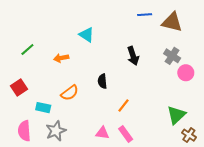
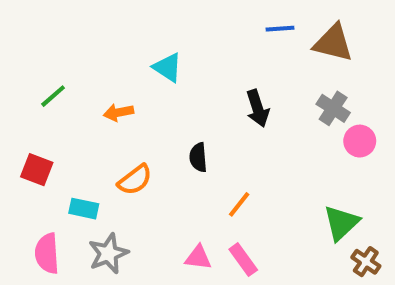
red square: (19, 88) -> (37, 170), turned -35

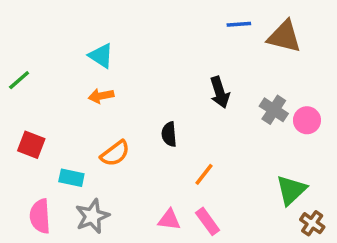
cyan triangle: (168, 67) -> (101, 56), moved
green line: (53, 96) -> (19, 80), moved
gray cross: (333, 108) -> (274, 110), moved

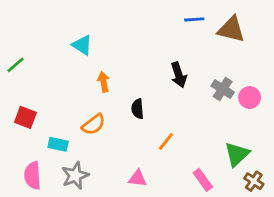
orange arrow: (101, 96) -> (103, 82), moved, turned 90
pink rectangle: (208, 221) -> (203, 180), moved

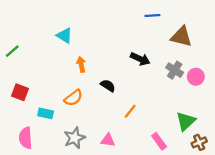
brown triangle: (231, 29) -> (181, 37), moved
black arrow: (179, 75) -> (140, 59), turned -48
black semicircle: (138, 109) -> (108, 86), turned 128
gray star: (75, 176) -> (75, 138), moved
brown cross: (254, 181) -> (199, 142), turned 32

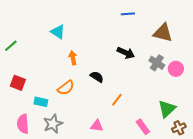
blue line: (152, 15) -> (128, 14), moved
gray star: (75, 138) -> (53, 124), moved

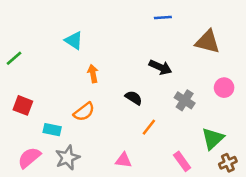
gray cross: (157, 63) -> (185, 100), moved
black semicircle: (97, 77) -> (134, 98), moved
pink semicircle: (23, 124) -> (29, 158), turned 54

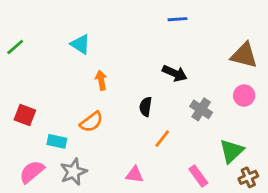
brown triangle: (208, 42) -> (244, 55), moved
green line: (14, 58) -> (15, 47), moved
black semicircle: (134, 98) -> (146, 107), turned -114

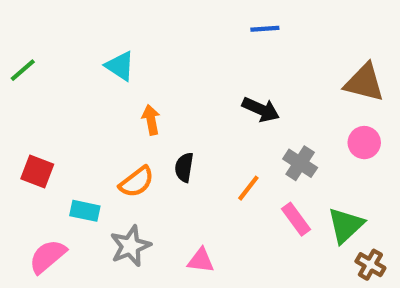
black semicircle: (146, 107) -> (184, 167), moved
orange line: (162, 139) -> (248, 188), moved
gray star: (73, 172) -> (130, 246), moved
pink rectangle: (198, 176) -> (296, 219), moved
brown cross: (248, 177) -> (370, 265), turned -36

